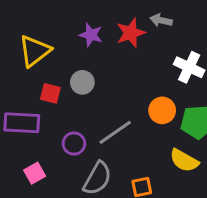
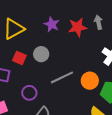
gray arrow: (161, 20) -> (99, 22), turned 56
gray line: (115, 132) -> (62, 77), moved

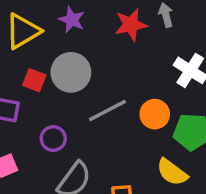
purple star: (52, 24) -> (72, 20), moved
gray circle: (41, 54) -> (71, 72), size x1.5

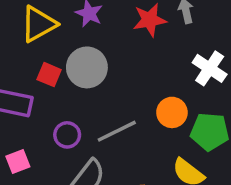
gray line: (107, 111) -> (117, 131), moved

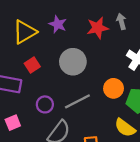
gray circle: (87, 67) -> (73, 62), moved
red square: (49, 75) -> (32, 65), turned 35

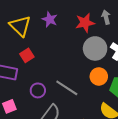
yellow triangle: (25, 32) -> (20, 26), turned -45
gray circle: (73, 62) -> (95, 48), moved
gray line: (77, 101) -> (67, 88), turned 60

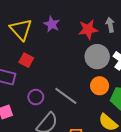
red square: (27, 55) -> (26, 60), turned -32

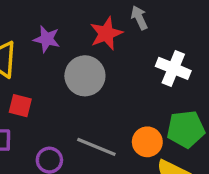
gray circle: (97, 57) -> (85, 76), moved
orange circle: (100, 86) -> (147, 142), moved

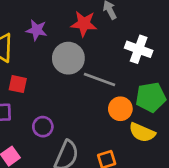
red star: (106, 33) -> (84, 24), turned 30
gray line: (96, 147) -> (99, 79), moved

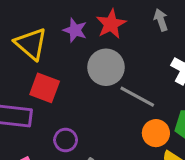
red star: (84, 24) -> (111, 24), moved, turned 30
red square: (18, 84) -> (45, 88), size x1.4

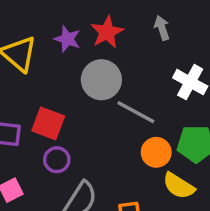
red square: (45, 88) -> (48, 123), moved

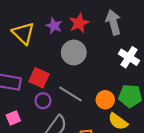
gray arrow: (162, 28) -> (113, 22), size x1.6
gray line: (136, 112) -> (70, 94), moved

